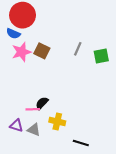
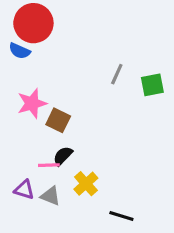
brown square: (42, 51) -> (58, 120), moved
pink star: (21, 52) -> (32, 103), moved
yellow cross: (57, 122) -> (86, 184), turned 35

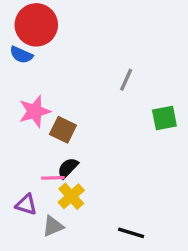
green square: (152, 85) -> (164, 118), moved
yellow cross: (86, 184) -> (71, 196), moved
gray triangle: (50, 196) -> (53, 226), moved, turned -45

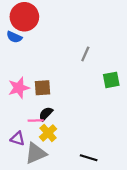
pink star: (35, 111) -> (19, 88), moved
brown square: (63, 130) -> (42, 88), turned -30
gray triangle: (53, 226) -> (36, 153), size x1.5

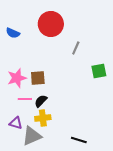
red circle: (24, 17) -> (51, 24), moved
pink line: (36, 121) -> (25, 99), moved
yellow cross: (48, 133) -> (43, 118), turned 35

